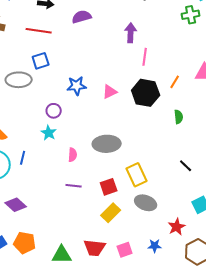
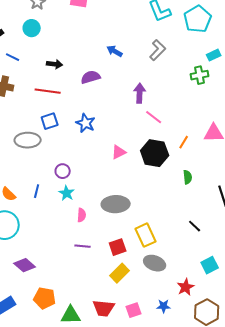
pink line: (145, 57) -> (154, 117), turned -60
blue star: (77, 86) -> (86, 123), moved, turned 30
cyan star: (49, 133) -> (67, 193), moved
blue line: (23, 158) -> (37, 191), moved
orange pentagon: (25, 243) -> (45, 298), moved

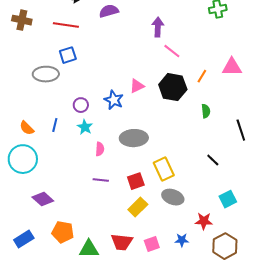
blue star: (86, 123) -> (114, 100), moved
red star: (186, 287) -> (204, 221), turned 30

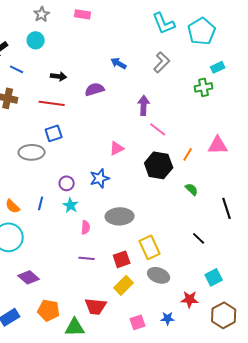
pink triangle: (137, 86) -> (117, 148), moved
blue star: (114, 100) -> (100, 178), turned 30
green semicircle: (206, 111) -> (192, 189), turned -40
red trapezoid: (122, 242) -> (96, 306), moved
brown hexagon: (225, 246) -> (224, 315), moved

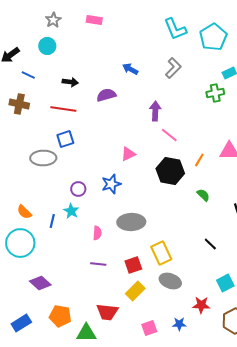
blue line: (41, 203) -> (52, 221), moved
cyan star: (71, 205) -> (71, 211), moved

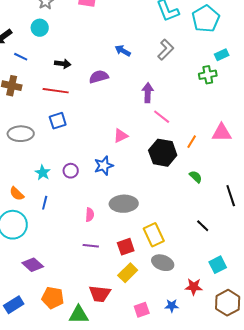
gray ellipse: (43, 158) -> (21, 134), moved
cyan star: (71, 211) -> (43, 173), moved

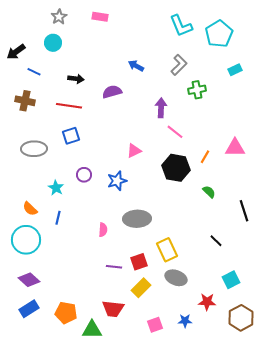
green cross: (208, 75) -> (197, 90), moved
purple circle: (71, 171) -> (84, 175), moved
purple line: (91, 246) -> (114, 267), moved
purple diamond: (33, 265) -> (29, 280), moved
blue rectangle: (14, 305) -> (29, 309), moved

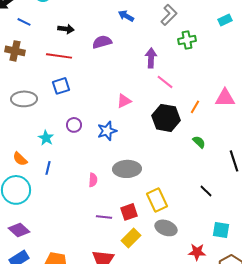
cyan square: (231, 280) -> (221, 230), turned 36

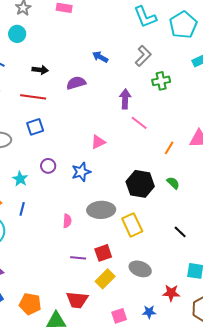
black hexagon: (166, 118) -> (140, 184), moved
yellow rectangle: (157, 200) -> (132, 225), moved

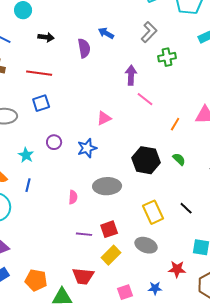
black arrow: (40, 70) -> (46, 37), moved
purple semicircle: (76, 83) -> (84, 48), moved, turned 96
yellow rectangle: (132, 225) -> (153, 212), moved

